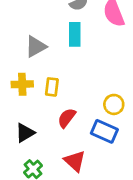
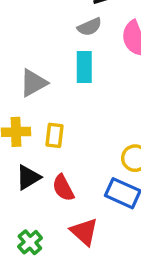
red semicircle: (67, 118) -> (63, 188), moved, turned -65
black triangle: (25, 133) -> (28, 177), moved

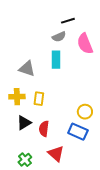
gray triangle: (33, 83) -> (27, 69), turned 48
red semicircle: (63, 188) -> (44, 129), turned 35

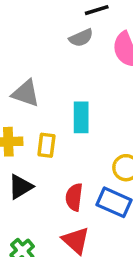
cyan rectangle: (56, 60) -> (81, 117), moved
red semicircle: (44, 129) -> (74, 197), moved

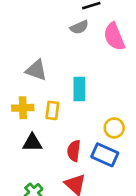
black triangle: (20, 187) -> (32, 143), turned 30

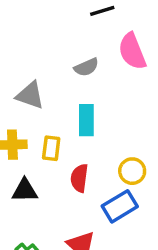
gray semicircle: (79, 27) -> (86, 67), moved
red semicircle: (74, 151) -> (79, 178), moved
blue rectangle: (105, 155) -> (120, 206), turned -55

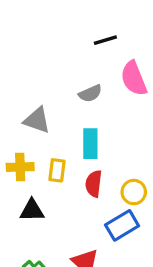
red semicircle: (79, 178) -> (94, 184), moved

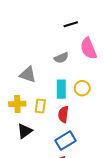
yellow circle: (134, 192) -> (82, 88), moved
black triangle: (32, 210) -> (25, 131), turned -35
blue rectangle: (122, 225) -> (65, 141), moved

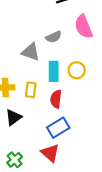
gray triangle: (28, 75) -> (31, 52), moved

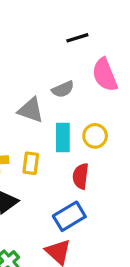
red semicircle: (56, 99) -> (81, 176), moved

